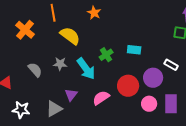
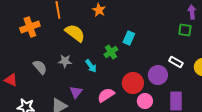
orange cross: (25, 30) -> (30, 27), turned 30
cyan rectangle: (134, 50) -> (129, 38), moved, turned -72
cyan arrow: (86, 69) -> (91, 66), size x0.6
pink circle: (149, 104) -> (145, 101), moved

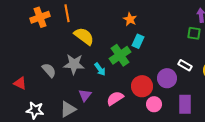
orange star: (99, 10) -> (130, 19), moved
orange cross: (30, 27) -> (40, 17), moved
green cross: (111, 52) -> (120, 55), size x1.5
gray star: (65, 61) -> (74, 64), size x1.5

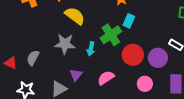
cyan arrow: (100, 69) -> (91, 49), turned 48
gray semicircle: (49, 70) -> (33, 58), moved, turned -112
red circle: (142, 86) -> (133, 55), moved

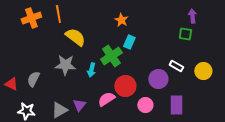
red circle: (133, 55) -> (125, 86), moved
purple triangle: (76, 75) -> (79, 105), moved

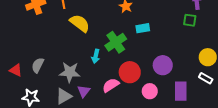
cyan rectangle: (129, 42) -> (143, 28), moved, turned 56
gray star: (65, 65) -> (70, 72), moved
white rectangle: (176, 66) -> (206, 78), moved

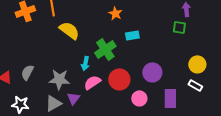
pink semicircle: (111, 85) -> (92, 82), moved

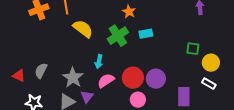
green square: (179, 27) -> (193, 49), moved
green cross: (105, 49) -> (118, 36), moved
purple circle: (152, 72) -> (156, 79), moved
gray star: (59, 79) -> (73, 78), turned 30
pink circle: (139, 98) -> (138, 100), moved

